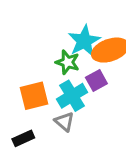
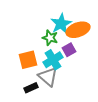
gray triangle: (64, 122) -> (48, 77), size x1.5
black rectangle: (23, 138) -> (31, 88), moved

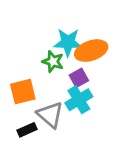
cyan star: (61, 24) -> (68, 42), turned 30
cyan cross: (53, 60) -> (79, 100), moved

